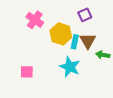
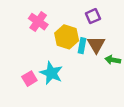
cyan star: (70, 67) -> (51, 73), moved
pink square: (27, 72) -> (29, 79), turned -32

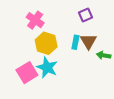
yellow hexagon: (67, 37) -> (46, 43), moved
pink square: (29, 79) -> (27, 73), size x1.5

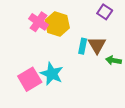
purple square: (86, 15) -> (105, 12), moved, turned -32
yellow hexagon: (46, 43) -> (57, 24), moved

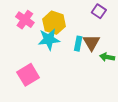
pink cross: (39, 22) -> (25, 20), moved
cyan star: (52, 74) -> (49, 39), moved, turned -30

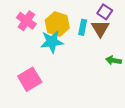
brown triangle: (92, 42) -> (100, 28), moved
cyan rectangle: (78, 44) -> (83, 27), moved

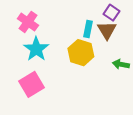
yellow hexagon: (57, 24) -> (81, 53), moved
cyan star: (52, 42) -> (36, 49), moved, turned -30

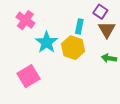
brown triangle: (107, 30) -> (107, 30), moved
cyan star: (36, 49) -> (47, 42), moved

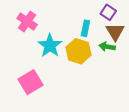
green arrow: (109, 58) -> (107, 47), moved

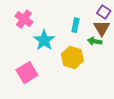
purple square: (108, 12) -> (104, 12), moved
yellow hexagon: (79, 51) -> (72, 57), moved

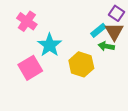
cyan rectangle: (75, 25) -> (98, 30), moved, turned 40
pink square: (27, 73) -> (30, 68), moved

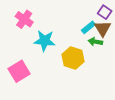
cyan star: (50, 45) -> (45, 41), turned -30
pink square: (30, 68) -> (19, 71), moved

